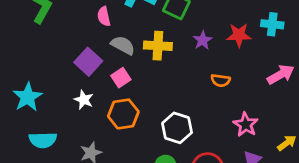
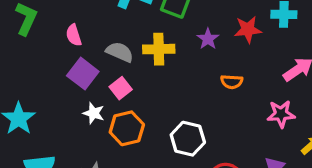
pink semicircle: (104, 16) -> (74, 35), moved
white star: (84, 100) -> (94, 113), moved
pink star: (246, 125) -> (281, 114), moved, turned -30

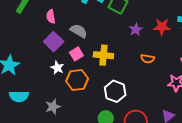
yellow cross: (159, 49) -> (103, 55), moved

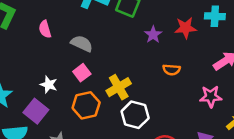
purple square: (54, 42) -> (36, 111), moved
yellow cross: (103, 55) -> (119, 87), moved, turned -30
white star: (57, 68) -> (49, 85), moved

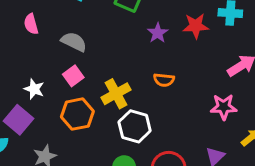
orange semicircle: (172, 70) -> (164, 80), moved

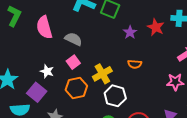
pink semicircle: (31, 24) -> (44, 27), size x1.6
red star: (196, 26) -> (156, 27), turned 30

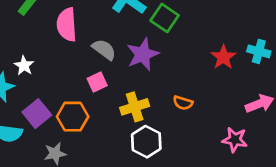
purple star: (130, 32) -> (143, 54), moved, size x1.6
white star: (47, 71) -> (24, 66), moved
orange hexagon: (76, 88) -> (73, 117), moved

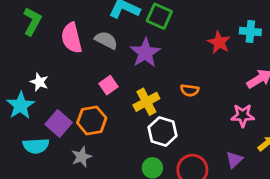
gray semicircle: (104, 50) -> (106, 40), moved

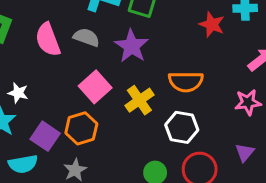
pink square: (108, 85) -> (95, 87), size x1.5
orange semicircle: (190, 90) -> (186, 82), size x1.6
white hexagon: (163, 131) -> (182, 127), moved

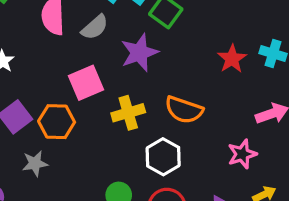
gray semicircle: (86, 37) -> (95, 27), turned 100
pink star: (248, 102) -> (242, 154), turned -30

